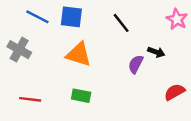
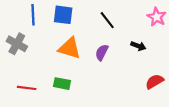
blue line: (37, 17) -> (33, 15), turned 60
purple semicircle: (136, 64) -> (102, 52), moved
green rectangle: (81, 96) -> (62, 84), moved

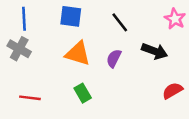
blue line: (33, 15) -> (24, 19), moved
black arrow: (138, 46) -> (155, 51), size x1.5
green rectangle: (62, 84) -> (83, 93), moved, turned 49

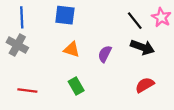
black line: (120, 22) -> (135, 21), moved
orange triangle: (78, 54) -> (72, 49), size x0.7
red semicircle: (172, 91) -> (145, 85), moved

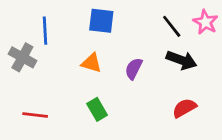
blue square: (65, 15) -> (101, 21), moved
blue line: (22, 17) -> (45, 31), moved

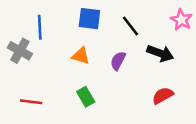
black line: (172, 26) -> (130, 26), moved

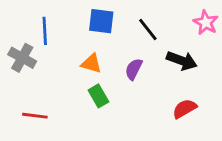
green rectangle: (86, 97) -> (98, 96), moved

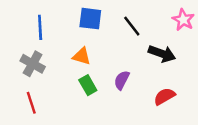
gray cross: (22, 58) -> (33, 64), moved
purple semicircle: (134, 69) -> (122, 80), moved
red line: (35, 116) -> (31, 103), turned 65

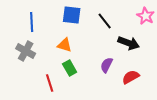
purple semicircle: (122, 80) -> (107, 65), moved
red line: (31, 103) -> (50, 83), moved

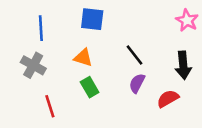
black line: (105, 21) -> (134, 55), moved
black arrow: (129, 43) -> (183, 65), moved, turned 65
red line: (50, 83) -> (50, 106), moved

